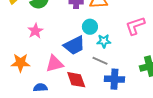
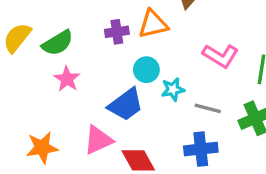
pink L-shape: (135, 26) -> (220, 56), turned -120
pink star: (35, 31) -> (67, 79), moved
gray line: (100, 61) -> (208, 108), moved

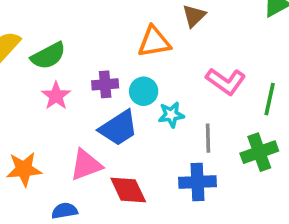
purple cross: (117, 32) -> (105, 84), moved
gray line: (208, 108) -> (208, 138), turned 70

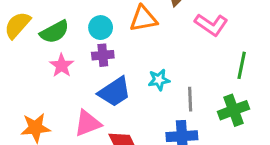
pink L-shape: (226, 81) -> (211, 25), moved
cyan circle: (144, 91) -> (101, 28), moved

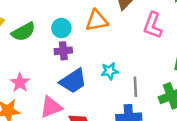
pink L-shape: (211, 25) -> (153, 25), turned 76
pink star: (62, 65) -> (20, 83), moved

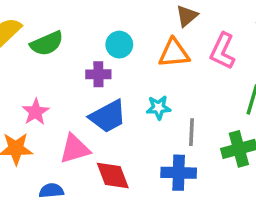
orange triangle: (97, 21) -> (174, 53), moved
cyan circle: (61, 28) -> (119, 45), moved

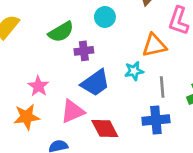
green semicircle: (47, 43) -> (61, 32), moved
cyan circle: (119, 45) -> (105, 17), moved
orange triangle: (174, 53) -> (154, 45), moved

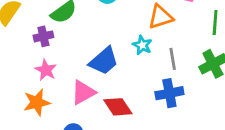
purple cross: (84, 51) -> (43, 36), moved
cyan star: (134, 71) -> (142, 45), turned -30

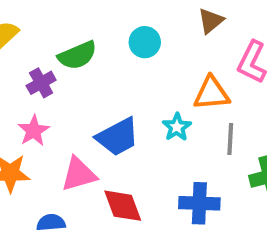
purple cross: (43, 36) -> (41, 83), turned -30
gray line: (173, 59) -> (230, 139), moved

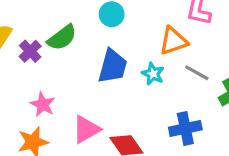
purple cross: (41, 83) -> (30, 51), moved
blue trapezoid: (118, 137) -> (113, 66), moved, turned -33
gray line: (230, 139) -> (197, 73), turned -50

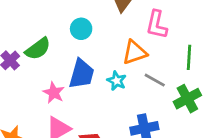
pink star: (43, 104) -> (54, 93), moved

